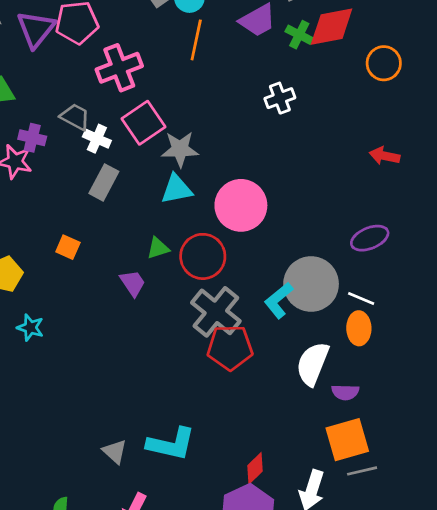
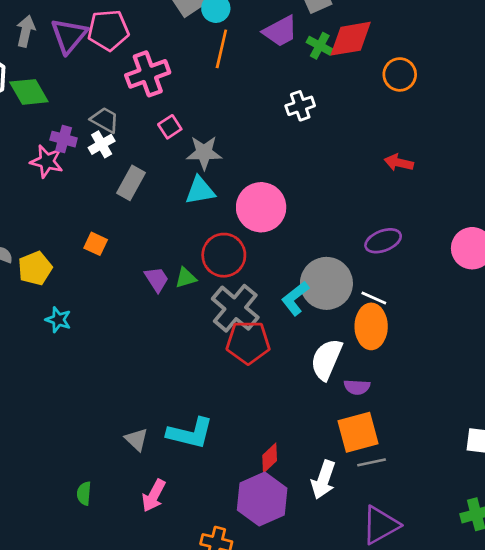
pink square: (143, 123) -> (170, 127), size x0.6
white cross: (97, 139) -> (102, 144), moved, turned 35
green triangle: (158, 248) -> (186, 278), moved
orange ellipse: (359, 328) -> (371, 326), size x1.4

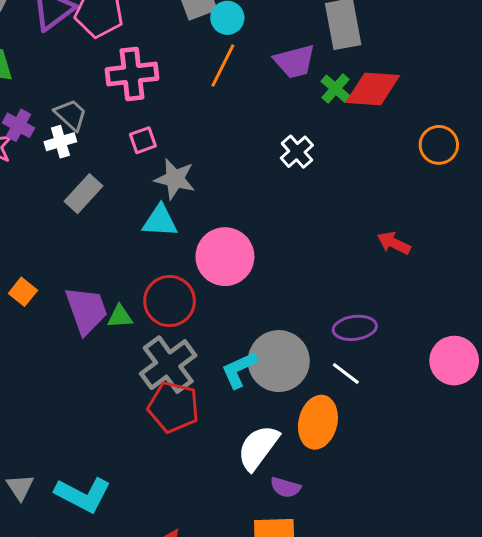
orange circle: (400, 74) -> (439, 145), moved
white cross: (300, 106) -> (297, 152), turned -36
orange square: (96, 244) -> (23, 292), moved
purple trapezoid: (157, 279) -> (86, 310), size x1.6
white line: (374, 298) -> (346, 374), moved

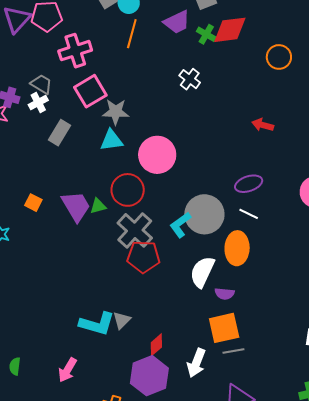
pink square: (143, 140) -> (90, 91), size x1.8
gray triangle: (20, 487) -> (122, 320), moved, turned 30

